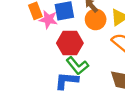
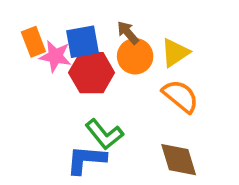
red hexagon: (70, 43) -> (92, 73), moved

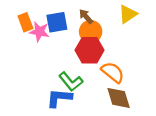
yellow triangle: (175, 53) -> (128, 14), moved
red hexagon: (92, 73) -> (89, 50), moved
orange semicircle: (180, 96) -> (113, 72), moved

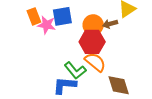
brown arrow: (86, 16) -> (110, 24), moved, turned -64
orange semicircle: (113, 72) -> (95, 62), moved

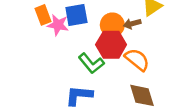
orange semicircle: (95, 62) -> (137, 60), moved
green L-shape: (75, 70) -> (91, 63), moved

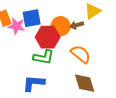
red hexagon: (111, 45) -> (48, 37), moved
green L-shape: (91, 63) -> (44, 57), turned -40

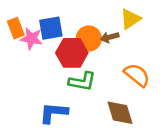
orange semicircle: (81, 54) -> (137, 75), moved
green L-shape: (44, 57) -> (82, 81), moved

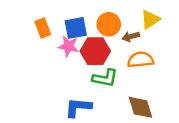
pink star: (31, 39) -> (68, 46), moved
orange circle: (89, 39) -> (109, 24), moved
orange semicircle: (137, 75) -> (140, 60), moved, turned -45

